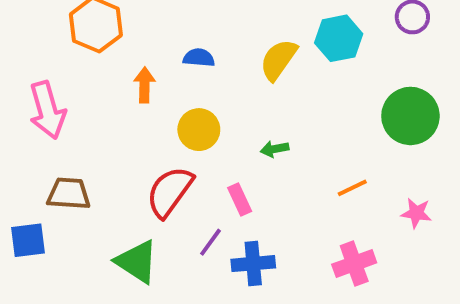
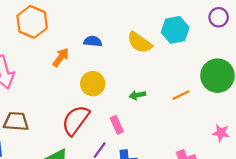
yellow semicircle: (278, 60) -> (140, 42), turned -90
orange arrow: (144, 85) -> (61, 57), turned 36
orange line: (352, 188) -> (181, 95), moved

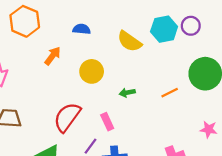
purple circle: (219, 17) -> (191, 26), moved
blue semicircle: (93, 41) -> (82, 29), moved
yellow circle: (93, 84) -> (92, 71), moved

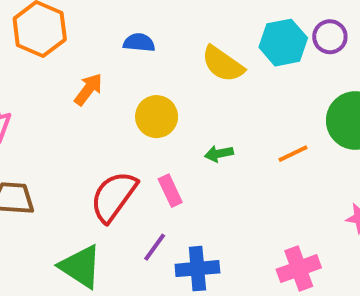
pink rectangle: (107, 122) -> (170, 191), moved

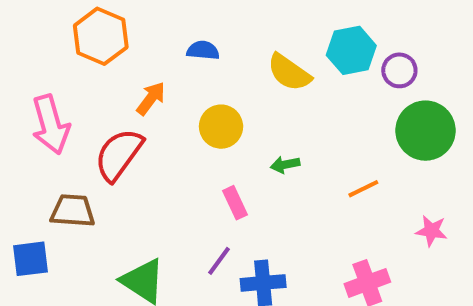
purple circle: (330, 37) -> (399, 70), moved
orange line: (293, 154) -> (363, 189), moved
red semicircle: (114, 196) -> (119, 155), moved

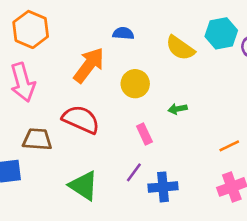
orange hexagon: (101, 36) -> (31, 29), moved
orange arrow: (151, 98) -> (89, 65), size x1.6
red semicircle: (119, 155) -> (81, 119), moved, turned 78
orange line: (363, 189) -> (229, 146), moved

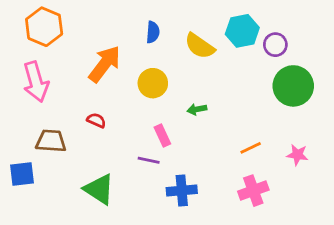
blue semicircle: (123, 33) -> (153, 32), moved, turned 90
red semicircle: (81, 119) -> (96, 120), size x0.5
purple line: (134, 172) -> (149, 160), moved, turned 66

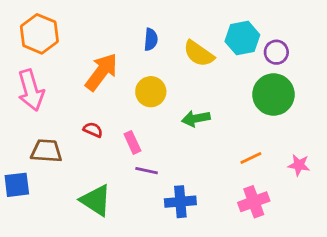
green circle: (293, 86) -> (273, 95), moved
green arrow: (197, 109) -> (196, 118), size x1.4
pink rectangle: (162, 135) -> (132, 142), moved

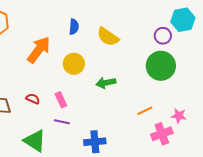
cyan hexagon: (242, 38) -> (183, 20), moved
red semicircle: (93, 130) -> (33, 99), moved
purple line: (147, 171) -> (62, 122), moved
pink cross: (254, 202) -> (162, 134), moved

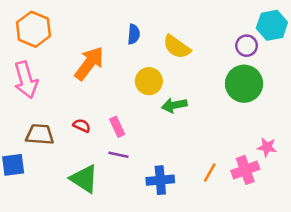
yellow circle: (74, 64) -> (149, 81), moved
orange line: (145, 111) -> (210, 173), moved, turned -35

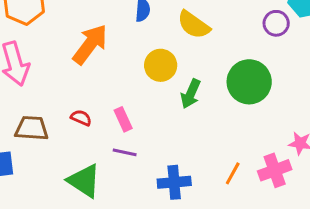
green circle: (244, 84) -> (249, 82), moved
green arrow: (174, 105) -> (191, 94), turned -55

